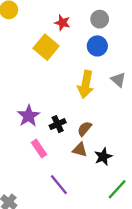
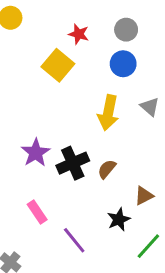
black cross: (58, 124) -> (73, 163), size x1.5
pink rectangle: (39, 149) -> (37, 212), moved
brown triangle: (80, 150) -> (144, 196), moved, turned -42
black star: (103, 157) -> (119, 219), moved

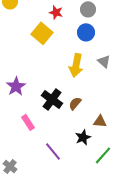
purple star: (36, 153) -> (16, 86), moved
black cross: (73, 163) -> (52, 99), turned -30
brown triangle: (144, 196) -> (100, 121), turned 32
pink rectangle: (37, 212) -> (28, 122), moved

